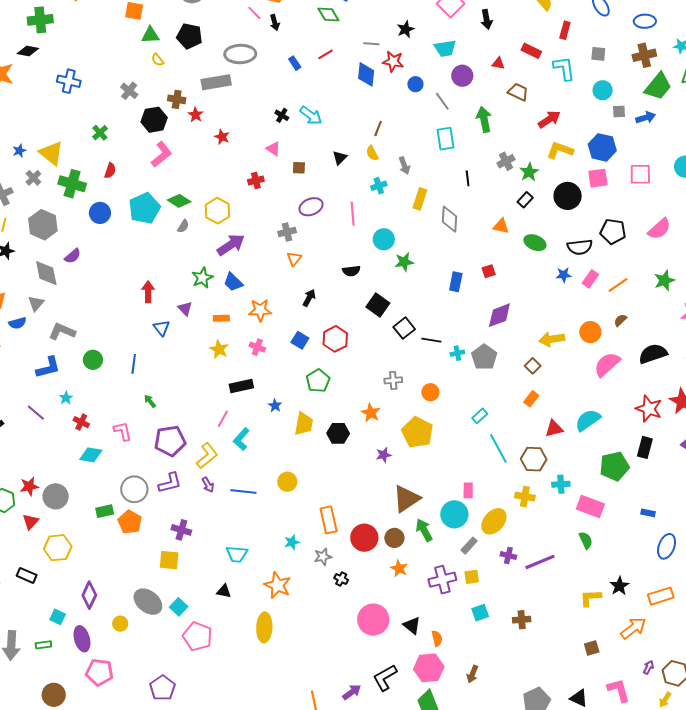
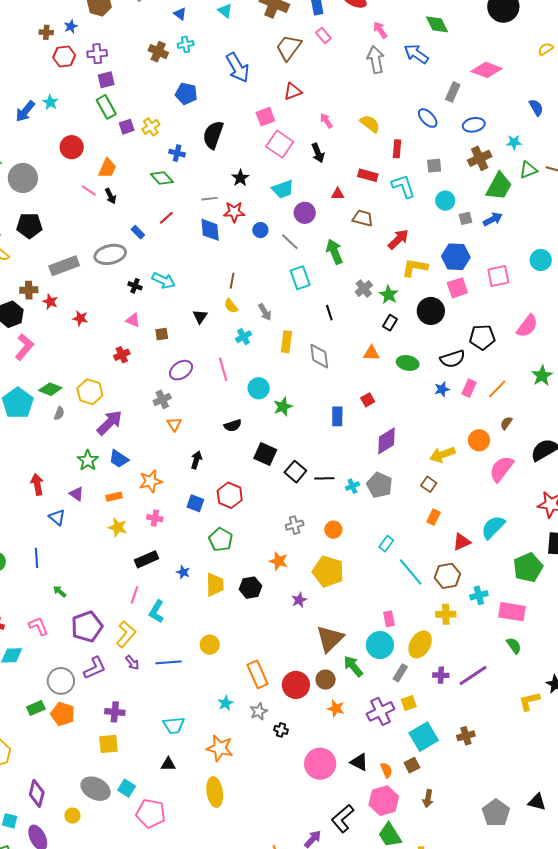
gray ellipse: (240, 54) -> (110, 254), moved
cyan square: (480, 613) -> (424, 737), size x1.6
brown square: (592, 648) -> (412, 765), moved

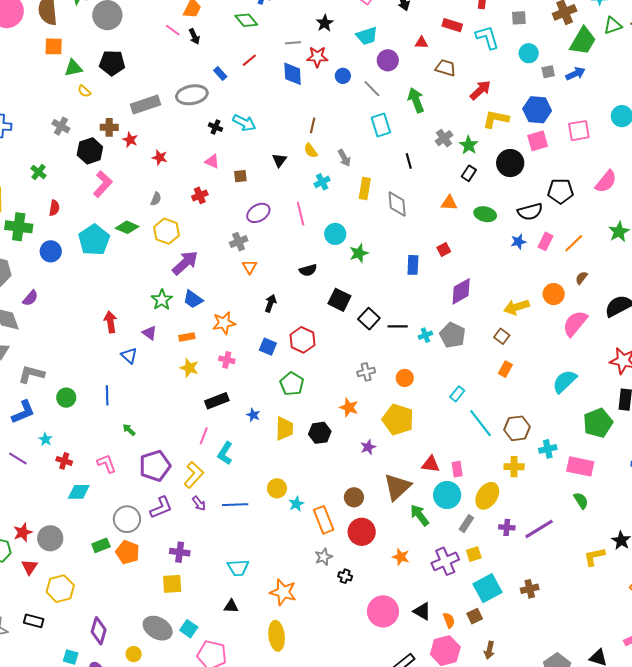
gray semicircle: (59, 413) -> (156, 199), moved
red triangle: (462, 542) -> (431, 464), moved, turned 30
brown circle: (326, 680) -> (354, 497), moved
cyan star: (226, 703) -> (296, 504), moved

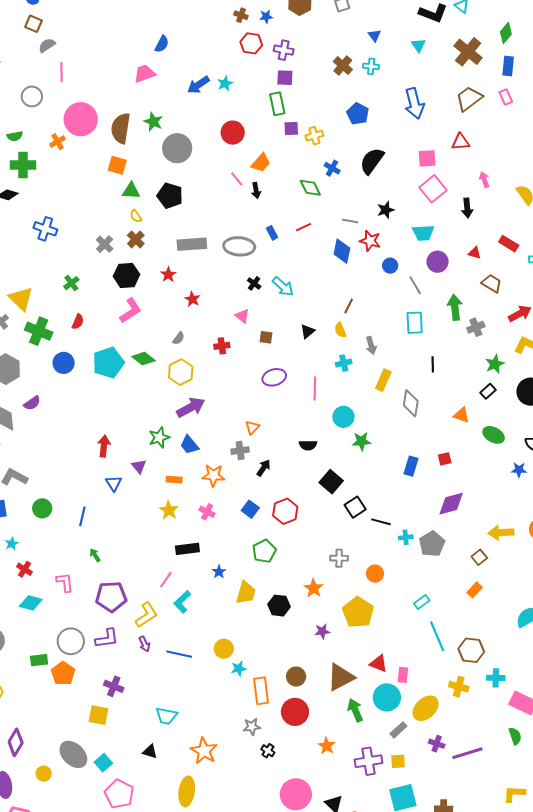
brown cross: (109, 127) -> (136, 239), moved, turned 30
gray cross: (444, 138) -> (476, 327), moved
gray cross: (239, 242) -> (240, 451), moved

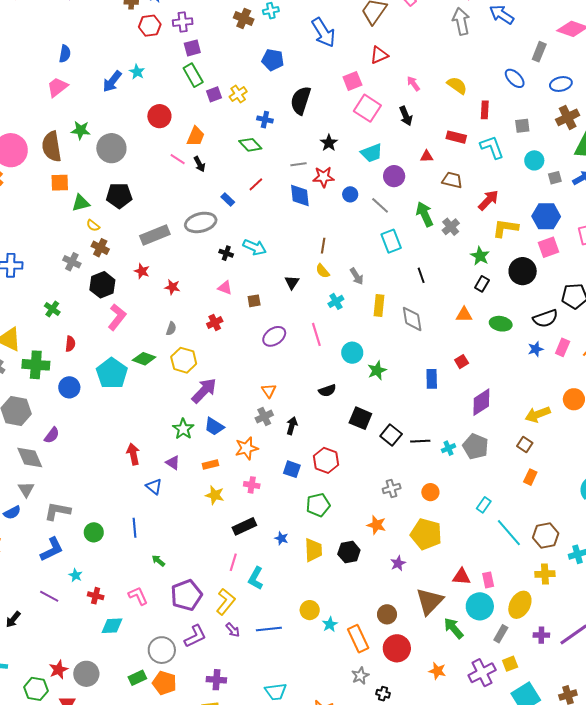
green pentagon: (264, 551) -> (318, 505), turned 30

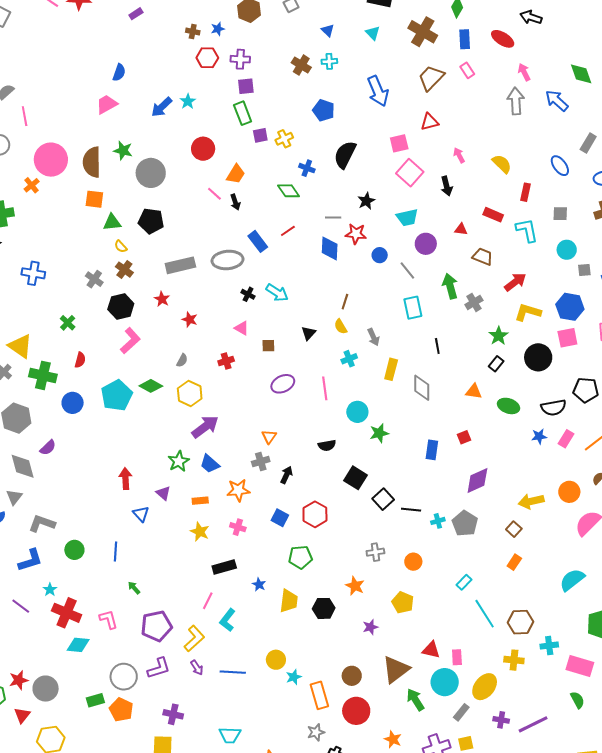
blue rectangle: (228, 199) -> (258, 241), size x1.5
yellow pentagon: (426, 534) -> (403, 602), size x0.7
red cross: (96, 596) -> (67, 613), size x1.8

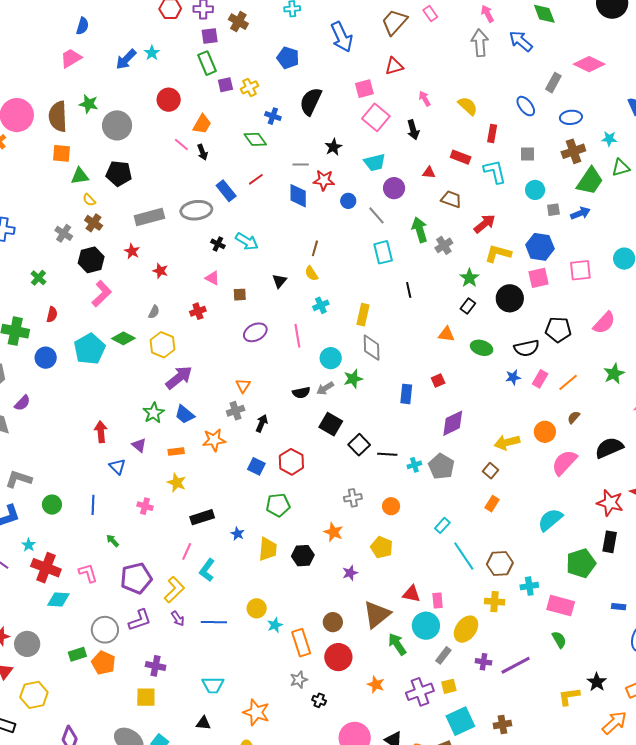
brown cross: (301, 65) -> (238, 22), moved
gray arrow: (373, 337) -> (325, 388), moved, turned 84
gray diamond: (422, 388) -> (372, 348), moved
pink cross: (238, 527) -> (145, 506), moved

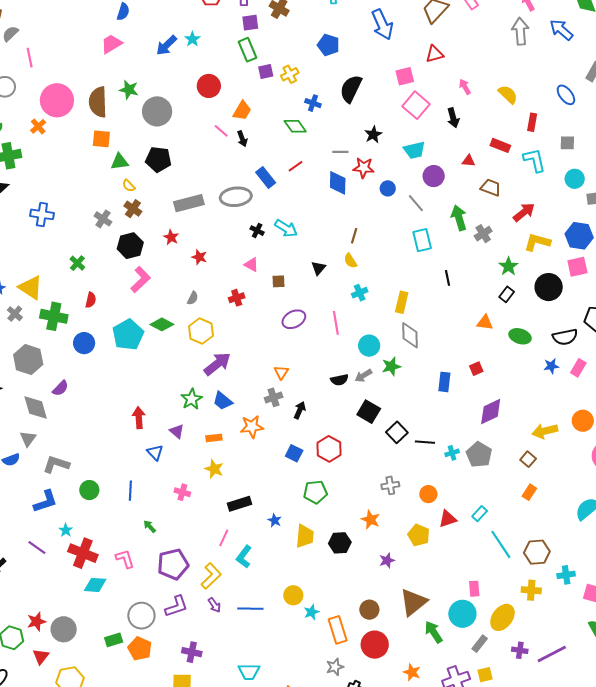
red triangle: (411, 594) -> (448, 519), moved, turned -30

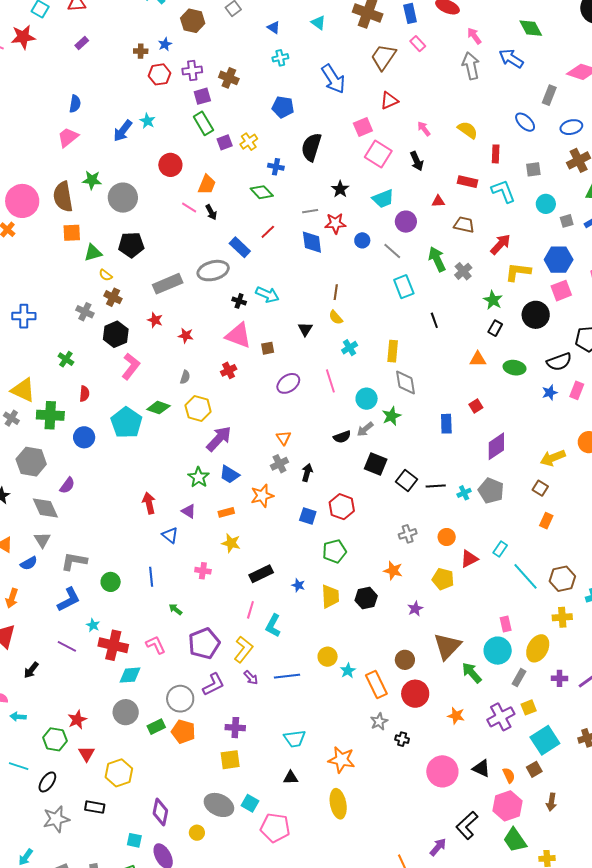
pink triangle: (251, 265) -> (238, 335), size x1.8
gray circle: (64, 629) -> (126, 712), moved

